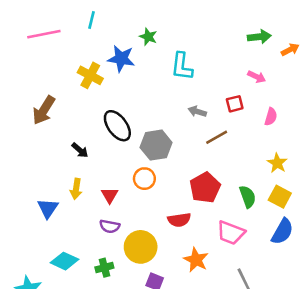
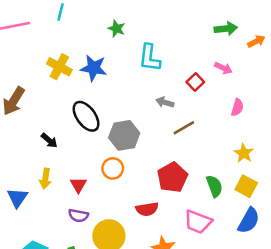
blue star: (121, 59) -> (94, 68), moved
red square: (235, 104) -> (195, 82), moved, turned -30

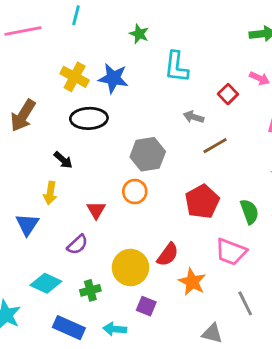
black ellipse: (86, 116) -> (89, 118), moved, turned -56
yellow arrow: (45, 179) -> (50, 193), moved
red semicircle: (147, 209) -> (168, 255), moved, turned -45
purple semicircle: (78, 215) -> (77, 245), moved, turned -54

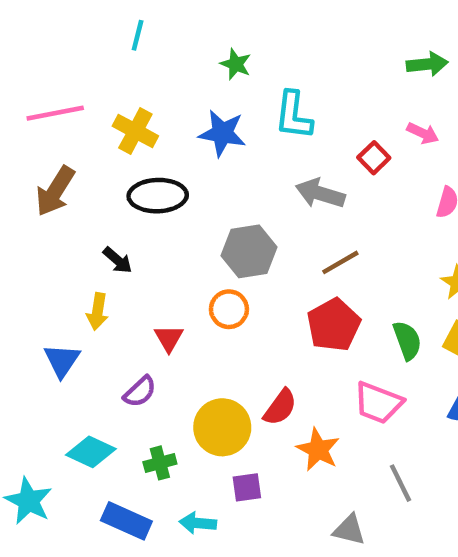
pink line: (23, 31) -> (55, 113), moved
blue star: (113, 78) -> (222, 133), moved
gray arrow: (194, 117) -> (320, 193), size x1.5
brown line: (215, 146) -> (340, 262), moved
purple square: (146, 306) -> (247, 487), turned -30

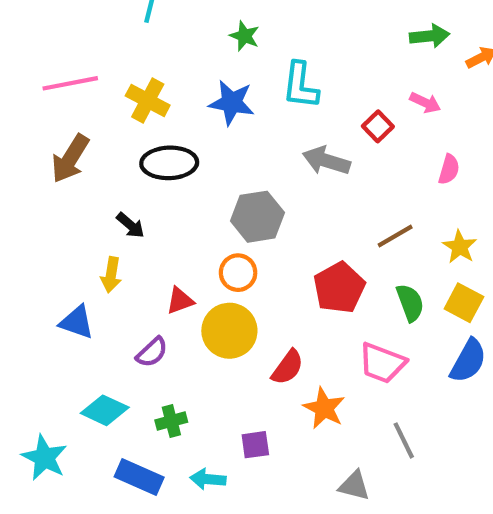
brown line: (340, 262) -> (395, 236), moved
red triangle: (169, 338) -> (180, 301), turned 40
blue triangle: (62, 360) -> (77, 322), turned -45
yellow circle: (222, 427) -> (229, 331), moved

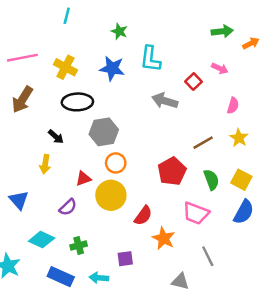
gray hexagon: (257, 217) -> (104, 132), moved
yellow star: (460, 247) -> (239, 138), moved
blue triangle: (77, 322) -> (19, 200), moved, turned 30

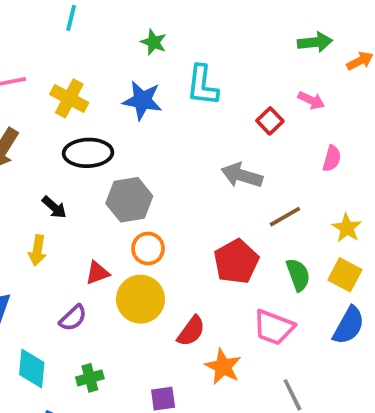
gray arrow: (165, 101) -> (242, 175), moved
yellow star: (239, 138) -> (347, 228), moved
cyan diamond: (42, 240) -> (32, 369), turned 70

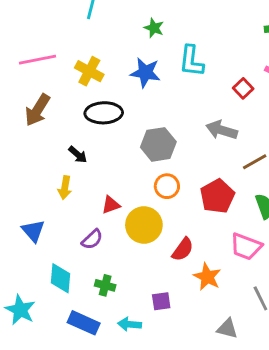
gray hexagon: (129, 200) -> (158, 144), moved
orange circle: (148, 249) -> (167, 186), moved
green cross: (90, 378) -> (105, 285), turned 30

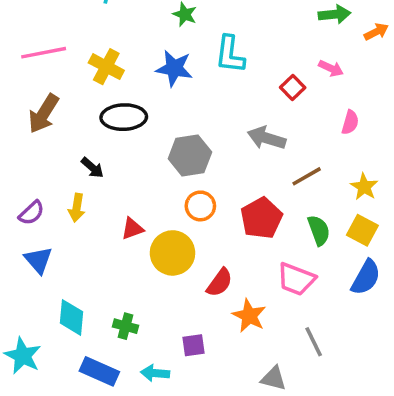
purple semicircle: (92, 239) -> (31, 213), moved

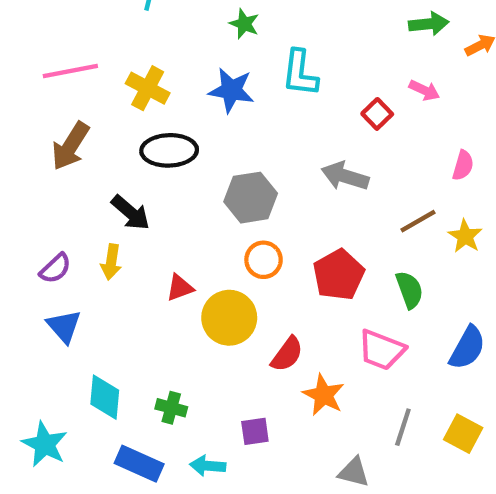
pink semicircle: (350, 122) -> (463, 165), moved
black arrow: (92, 168) -> (131, 213), size x1.4
brown line: (307, 176) -> (418, 221), moved
yellow square: (362, 230) -> (463, 434), moved
gray line: (314, 342) -> (403, 427), turned 44

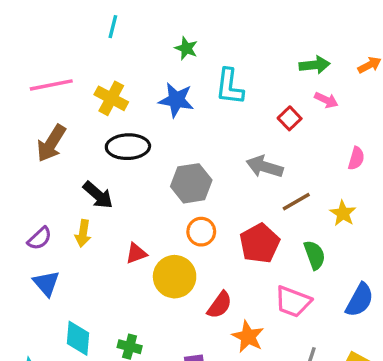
green arrow: (429, 24) -> (315, 65), moved
brown line: (418, 221) -> (296, 202), moved
yellow star: (465, 236) -> (343, 213), moved

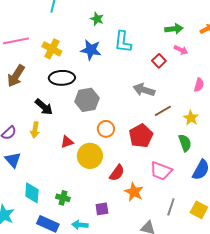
gray hexagon: (191, 183) -> (87, 100), moved
green semicircle: (315, 255) -> (185, 143), moved

